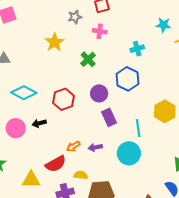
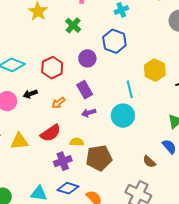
purple rectangle: (109, 117) -> (85, 90), moved
orange arrow: (73, 146) -> (58, 103), moved
yellow triangle: (31, 180) -> (19, 141), moved

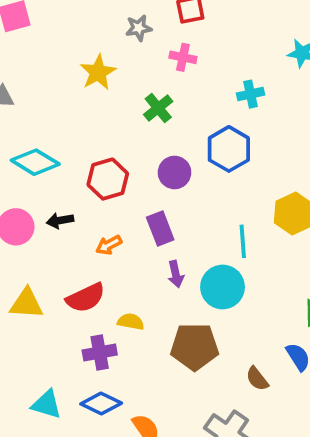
purple arrow: (89, 113) -> (176, 274), moved, turned -96
brown pentagon: (99, 158) -> (195, 347), moved

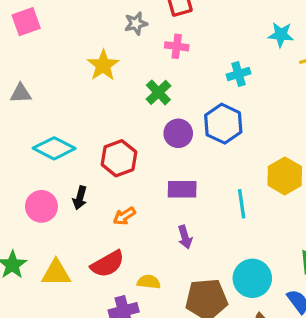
purple circle: (175, 172) -> (178, 133), moved
black arrow: (60, 221) -> (80, 198), turned -60
purple rectangle: (160, 229) -> (182, 189), moved, turned -64
cyan circle: (223, 287) -> (252, 278), moved

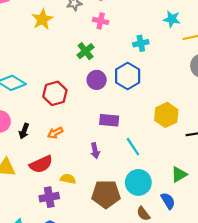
yellow star: (103, 65) -> (42, 19), moved
purple rectangle: (182, 189) -> (109, 120), moved
black arrow: (80, 198) -> (24, 131), moved
cyan line: (242, 204) -> (133, 147), moved, turned -30

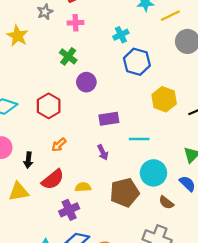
blue hexagon: (128, 76) -> (137, 62), moved
black arrow: (24, 131) -> (28, 160), moved
cyan line: (133, 147) -> (139, 139), turned -42

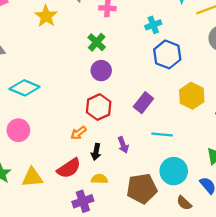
purple circle: (86, 82) -> (101, 71), moved
red hexagon: (49, 106) -> (99, 107), moved
purple rectangle: (109, 119) -> (143, 103), moved, turned -48
black arrow: (28, 160) -> (96, 152), moved

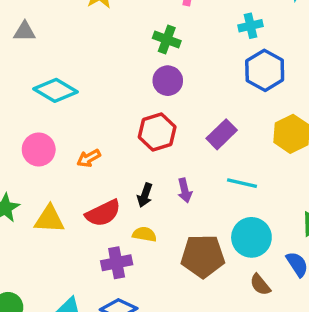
green cross: (97, 42) -> (167, 40), turned -30
orange arrow: (78, 133) -> (89, 158), moved

